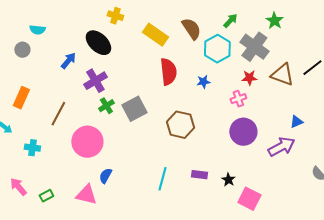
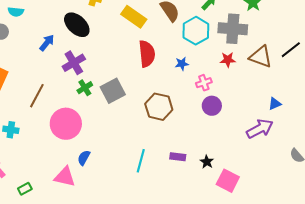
gray cross: (254, 47) -> (233, 29), turned -32
pink cross: (238, 99) -> (204, 83), moved
purple circle: (243, 132) -> (212, 106), moved, size x0.7
green rectangle: (46, 196) -> (25, 189), moved

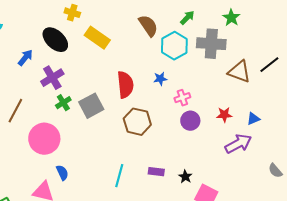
yellow rectangle: (134, 17) -> (97, 38), moved
red semicircle: (147, 54) -> (125, 85), moved
red star: (228, 60) -> (224, 115), moved
blue semicircle: (84, 158) -> (62, 173), turned 126

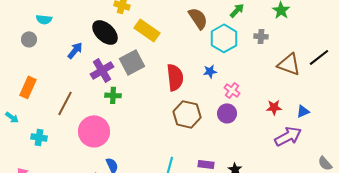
gray cross: (211, 44) -> (261, 36), size x0.5
pink cross: (182, 98) -> (232, 90), turned -35
green cross: (63, 103) -> (113, 95), turned 35
gray square: (91, 106) -> (132, 62), moved
purple circle: (190, 121) -> (227, 113), moved

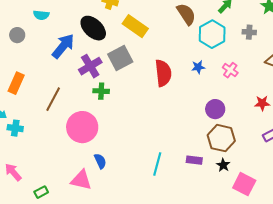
cyan semicircle: (44, 19) -> (41, 15), moved
blue arrow: (75, 50) -> (63, 46), size x1.5
pink cross: (232, 90) -> (230, 70), moved
brown hexagon: (187, 114) -> (221, 138), moved
cyan cross: (39, 137) -> (15, 128), moved

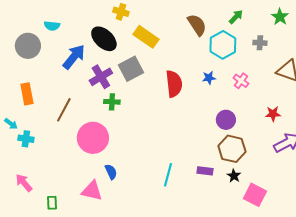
gray circle: (17, 35) -> (28, 46), size x1.6
orange rectangle: (16, 83) -> (27, 94), turned -35
green rectangle: (41, 192) -> (52, 203), turned -64

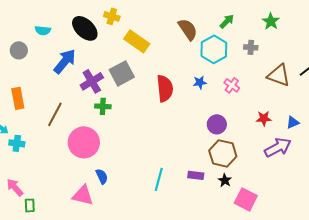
black ellipse: (104, 39) -> (85, 28), moved
gray circle: (28, 46) -> (19, 50), size x0.7
green rectangle: (52, 203) -> (30, 205), moved

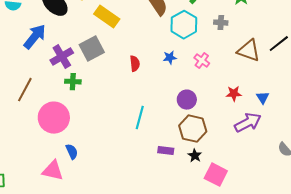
red semicircle: (165, 88) -> (135, 64), size x0.6
blue triangle: (293, 122) -> (263, 98), turned -40
cyan line: (159, 179) -> (140, 118), moved

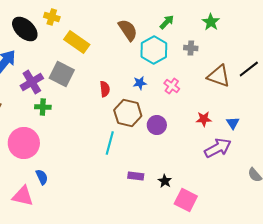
gray square: (92, 49) -> (62, 74), turned -35
brown hexagon: (193, 129) -> (128, 113), moved

